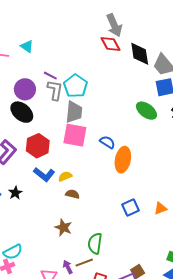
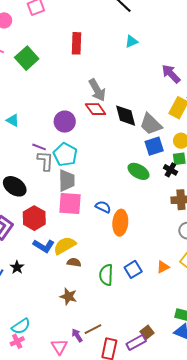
purple circle: (25, 89) -> (65, 122), moved
yellow semicircle: (65, 176) -> (65, 246), size x1.6
green semicircle: (95, 243) -> (106, 275), moved

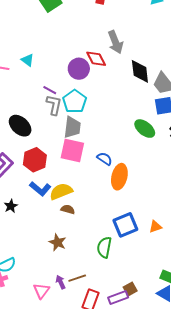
red diamond: (96, 109) -> (96, 59), moved
blue square: (133, 269) -> (125, 225), size x1.4
green semicircle: (106, 275) -> (104, 247), moved

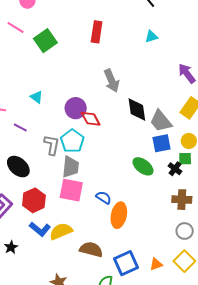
red diamond: (96, 59) -> (91, 119), moved
cyan triangle: (27, 60) -> (37, 97), moved
purple line: (50, 90) -> (20, 128), moved
brown semicircle: (68, 209) -> (91, 249), moved, size x1.6

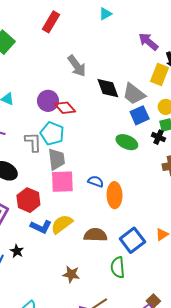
red rectangle: (97, 32) -> (51, 22), turned 35

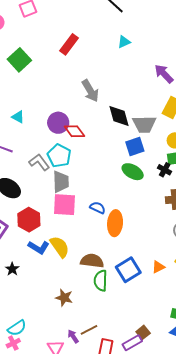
gray trapezoid: (134, 94) -> (144, 124), turned -45
blue square: (140, 115) -> (135, 147), moved
gray L-shape: (33, 142) -> (39, 162), turned -40
yellow semicircle: (62, 224) -> (60, 247), turned 85
green semicircle: (118, 267) -> (101, 281), moved

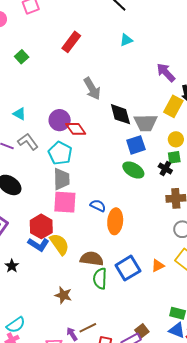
green square: (19, 60) -> (22, 57), size x0.6
gray L-shape: (39, 162) -> (28, 142), moved
red hexagon: (29, 220) -> (41, 226), moved

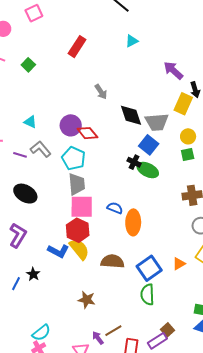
gray arrow: (92, 89) -> (101, 92), size x0.7
blue square: (136, 145) -> (149, 145), turned -30
black cross: (165, 169) -> (134, 162), moved
red hexagon: (41, 226) -> (78, 230), moved
green semicircle: (100, 279) -> (147, 294), moved

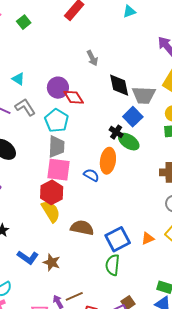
orange ellipse: (133, 222) -> (108, 161), moved
blue L-shape: (58, 251) -> (28, 257), moved

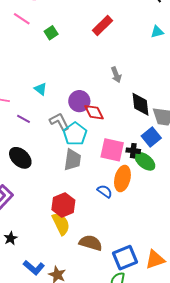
gray L-shape: (25, 107) -> (59, 122), moved
black cross: (116, 132) -> (133, 151), turned -32
pink square: (59, 170) -> (112, 150), moved
orange triangle: (148, 238) -> (155, 260), size x1.5

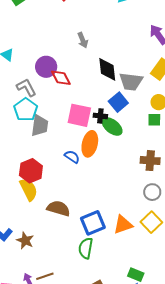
cyan pentagon: (75, 134) -> (26, 110), moved

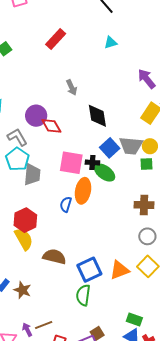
gray trapezoid: (131, 82) -> (131, 146), moved
blue semicircle: (72, 157) -> (66, 204), turned -105

